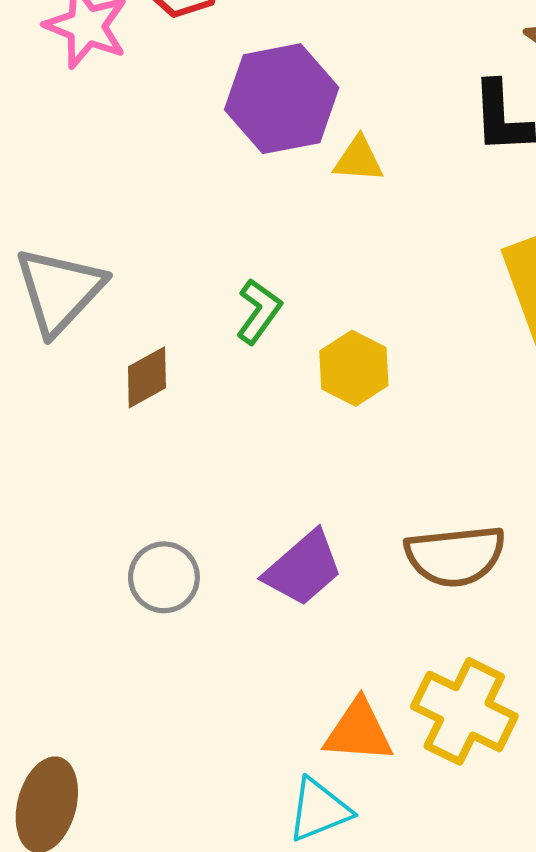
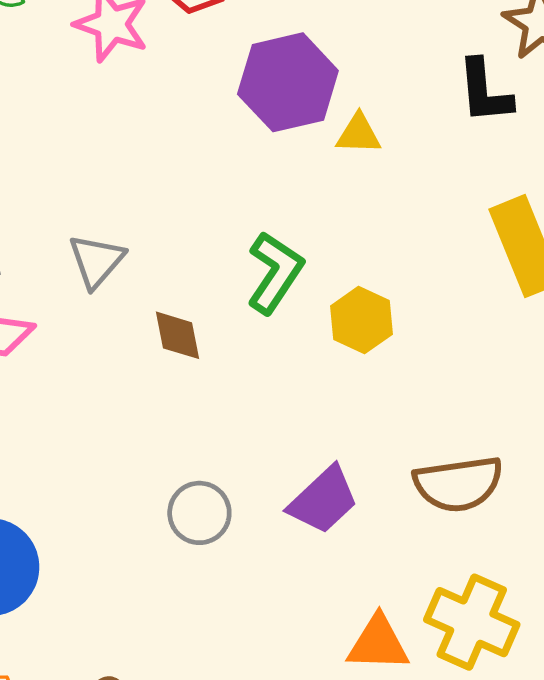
gray triangle: (59, 291) -> (96, 261), size x0.7
green L-shape: (259, 311) -> (275, 273), size x1.4
brown diamond: (147, 377) -> (177, 335), turned -70

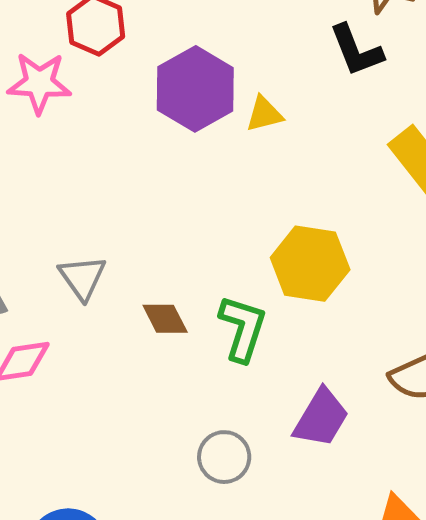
green L-shape: (275, 273) -> (243, 328), moved
yellow hexagon: (362, 320) -> (310, 264), size x1.4

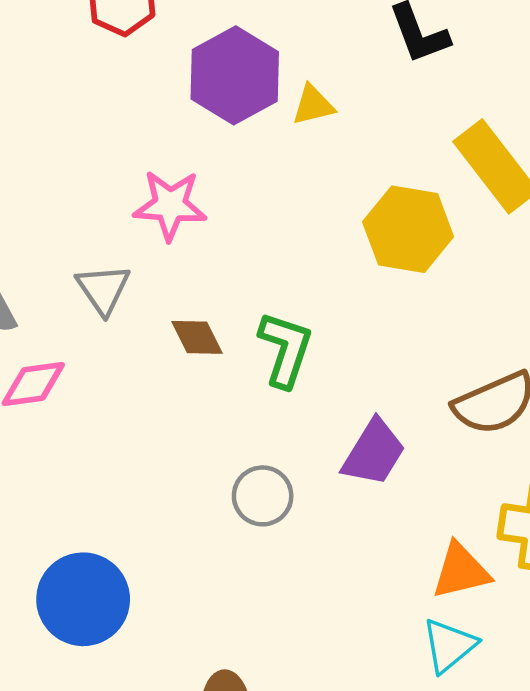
pink star: (39, 83) -> (170, 205), moved
yellow hexagon: (310, 264) -> (408, 229), moved

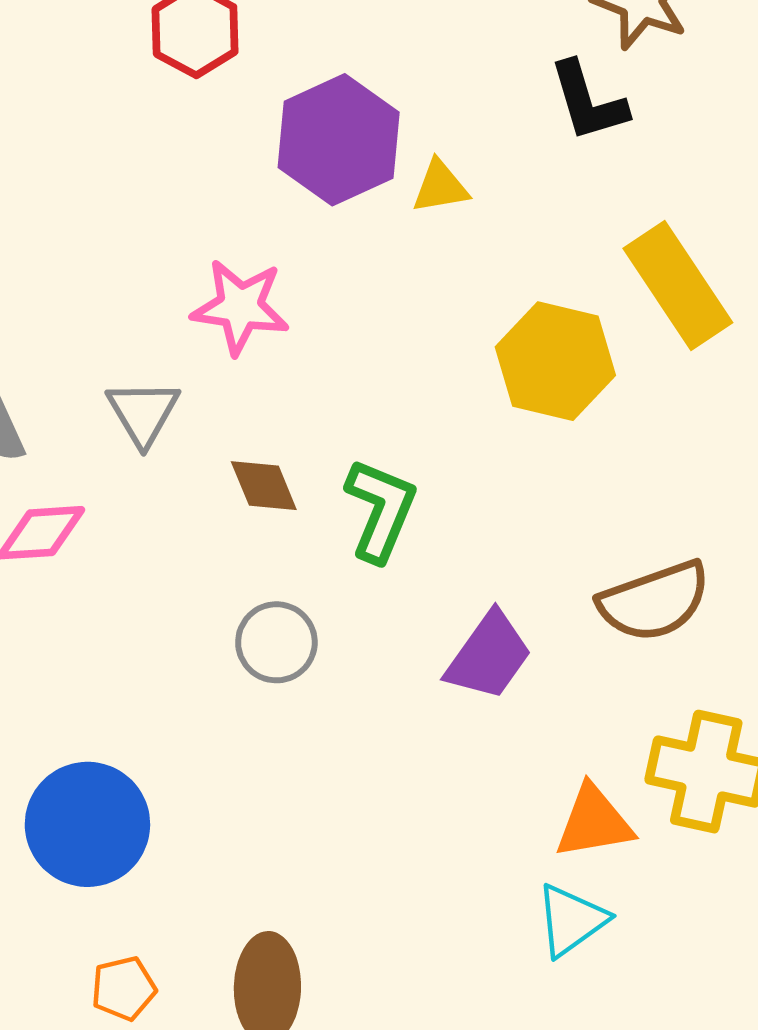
gray circle: (263, 496) -> (276, 642), moved

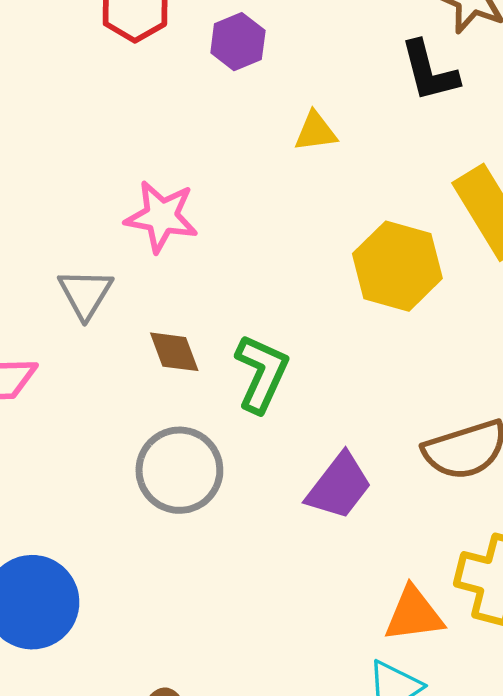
purple hexagon: (339, 140) -> (238, 42), moved, size x0.6
gray circle: (276, 642) -> (179, 470), size x1.4

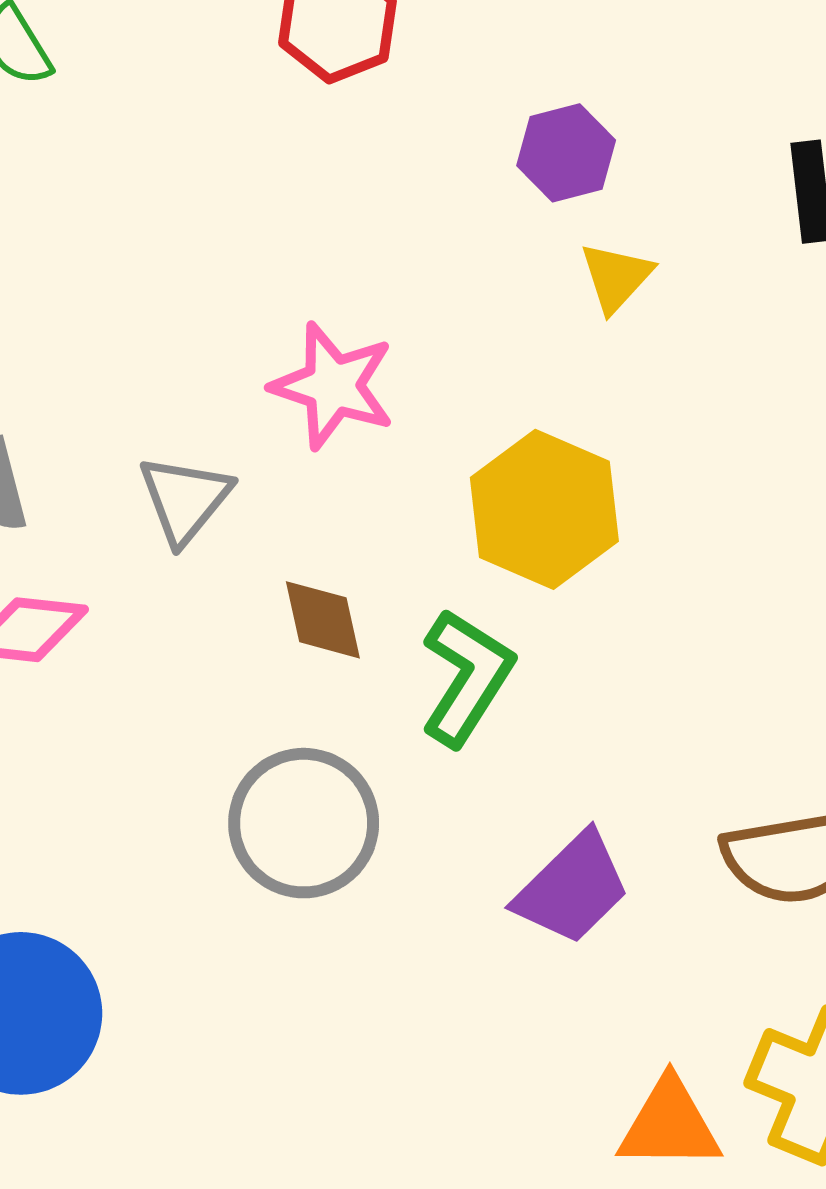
purple hexagon: (238, 42) -> (566, 153), moved
yellow triangle: (316, 131) -> (616, 277), turned -48
yellow hexagon: (397, 266) -> (544, 509), moved

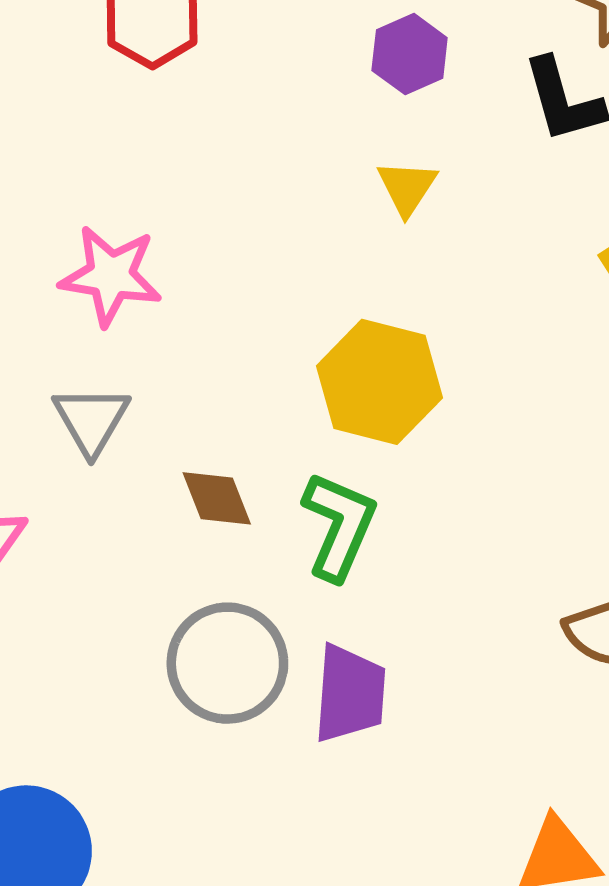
purple hexagon: (566, 153) -> (410, 54), moved
pink star: (333, 386) -> (111, 276), moved
purple trapezoid: (572, 888) -> (350, 694), moved, turned -32

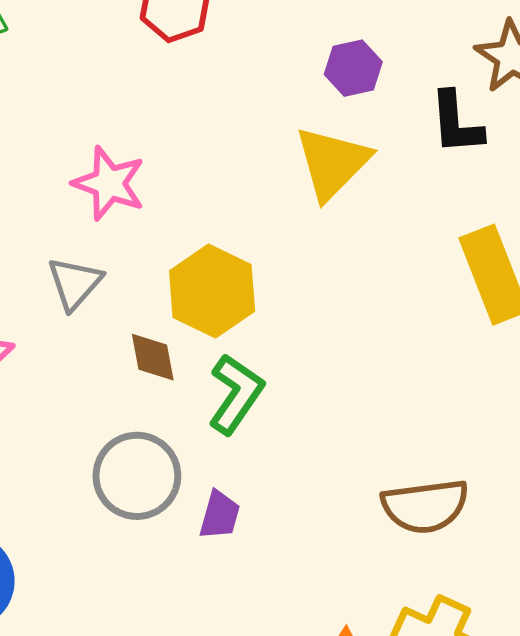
yellow triangle: (407, 187) -> (332, 163), size x1.8
yellow hexagon: (379, 382) -> (212, 291), moved
purple trapezoid: (350, 694) -> (220, 515), size x0.7

